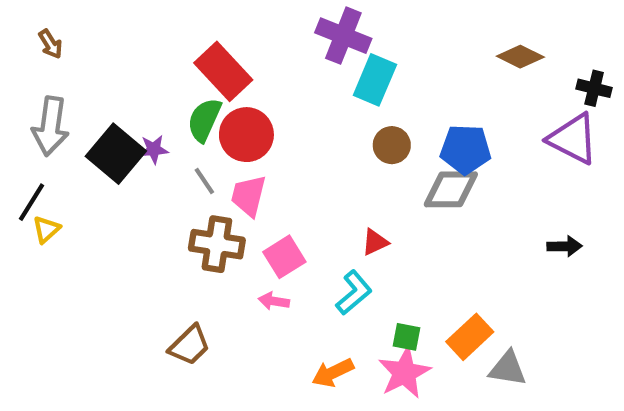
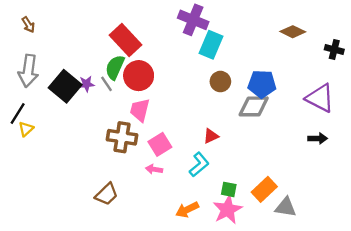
purple triangle: (573, 139) -> (320, 98), moved
gray line: (204, 181) -> (107, 84), moved

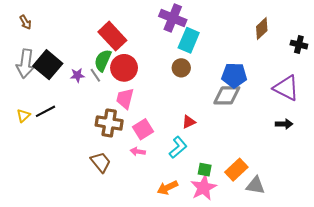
brown diamond: (293, 32) -> (262, 29), turned -70
brown circle: (220, 82) -> (181, 68), moved
black square: (65, 86) -> (48, 65), moved
black line: (18, 114) -> (46, 111), moved, turned 30
brown trapezoid: (107, 194) -> (101, 162), moved, turned -85

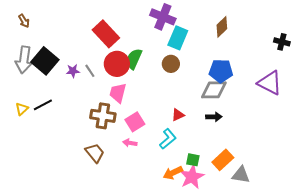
brown diamond: (262, 29) -> (222, 27), moved
green semicircle: (103, 60) -> (134, 59), moved
black arrow: (284, 124) -> (214, 117), moved
orange arrow: (167, 188) -> (173, 173), moved

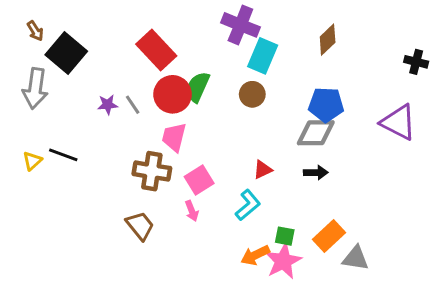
black square: (45, 61) -> (66, 53), moved
black line: (43, 105) -> (63, 155), turned 48
pink arrow: (130, 143) -> (192, 211), turned -120

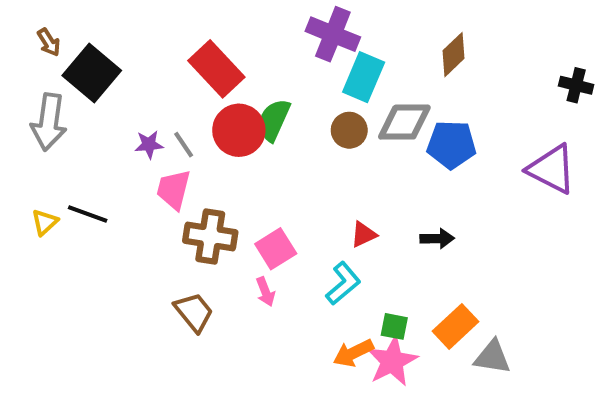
gray diamond: (316, 133) -> (404, 122), moved
pink trapezoid: (174, 137) -> (173, 189), moved

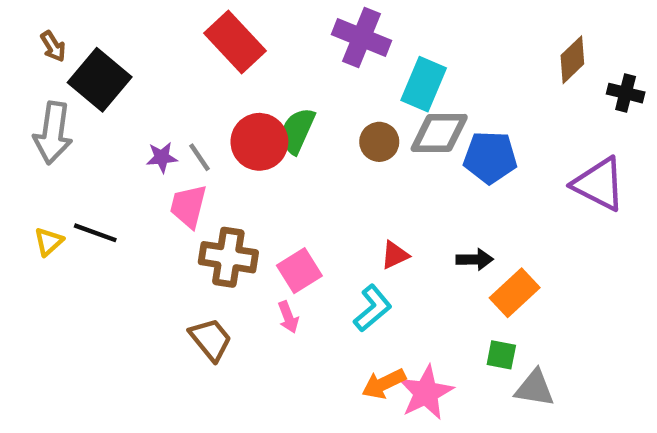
brown diamond: (453, 55) -> (572, 60), moved
red rectangle: (216, 69) -> (235, 42), moved
cyan rectangle: (364, 77) -> (424, 84), moved
green square: (394, 326) -> (501, 355), moved
orange rectangle: (456, 326) -> (515, 293), moved

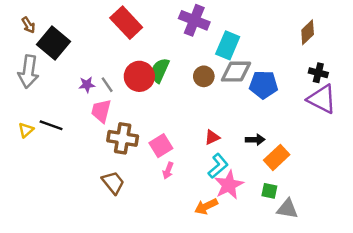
black cross: (626, 93) -> (318, 73), moved
cyan L-shape: (373, 308) -> (218, 166), moved
pink arrow: (288, 317) -> (168, 171), moved, turned 42
pink star: (426, 393) -> (229, 185), moved

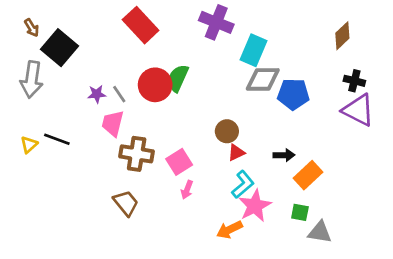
brown circle: (204, 76) -> (227, 131), moved

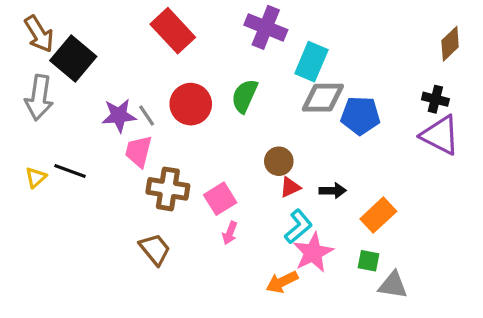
brown arrow: (32, 28) -> (39, 34), size x1.6
brown diamond: (342, 36) -> (450, 44), moved
green semicircle: (178, 78) -> (245, 96), moved
purple star: (97, 94) -> (119, 116), size x1.5
black arrow: (284, 155) -> (333, 191), moved

